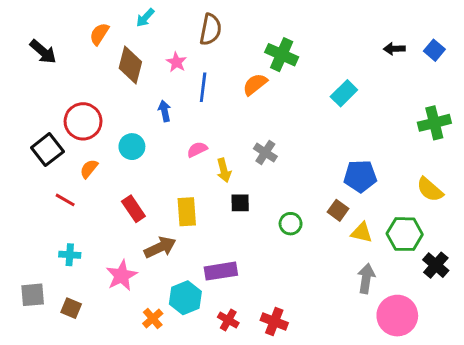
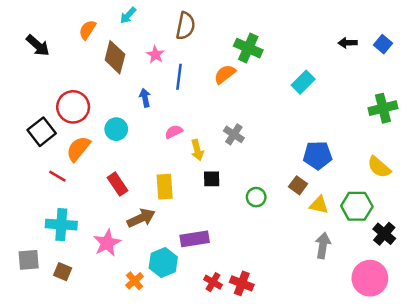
orange semicircle: (89, 169) -> (78, 149), size x1.5
cyan cross: (70, 255) -> (61, 225), size x1.6
pink circle: (397, 316) -> (370, 278), moved
red cross: (228, 320) -> (213, 282), moved

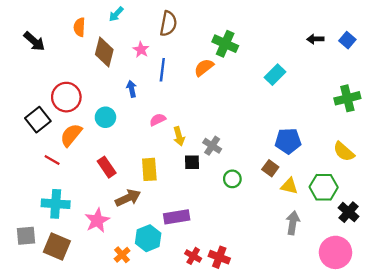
orange semicircle: (87, 30) -> (79, 27), turned -30
gray cross: (234, 134) -> (212, 146), moved
brown square: (63, 272) -> (57, 247), size x1.6

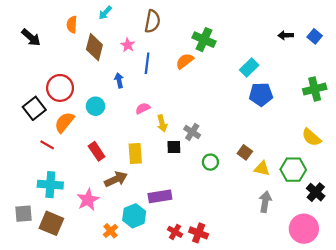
blue pentagon: (288, 141) -> (261, 94), moved

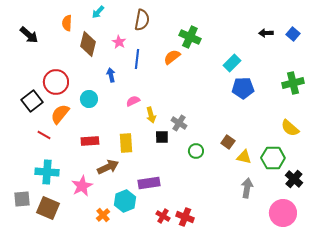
red rectangle: (97, 151) -> (90, 141), turned -60

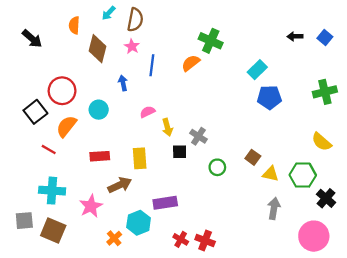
brown semicircle: (142, 20) -> (135, 20), moved

